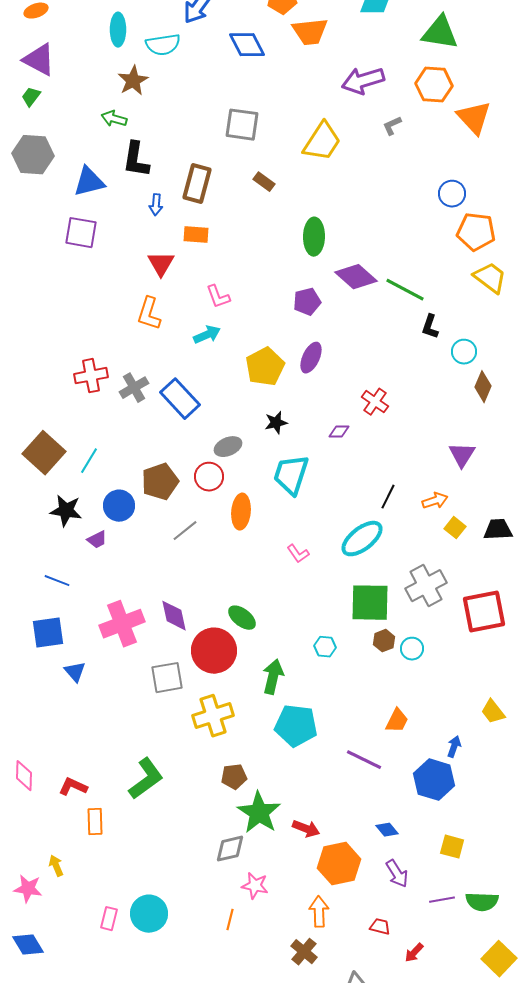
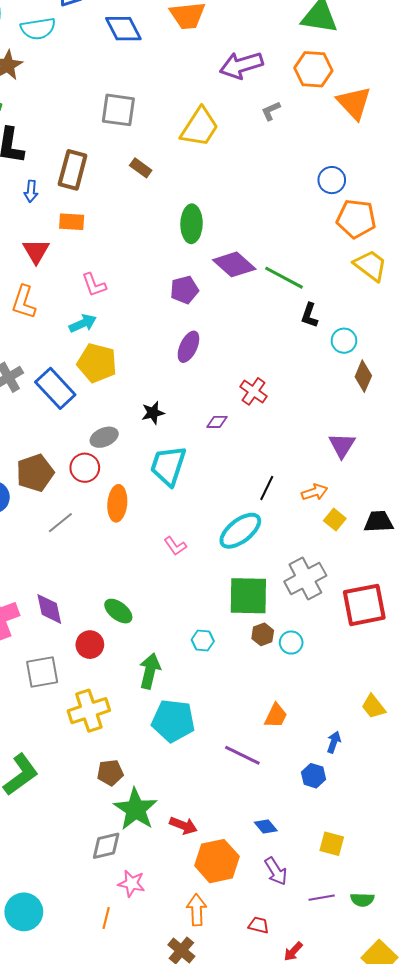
yellow pentagon: (265, 367) -> (97, 363), moved, turned -30
red circle: (214, 651) -> (90, 645), size x0.6
blue hexagon: (434, 780) -> (313, 776), size x0.6
green semicircle: (482, 902) -> (362, 900), size x0.7

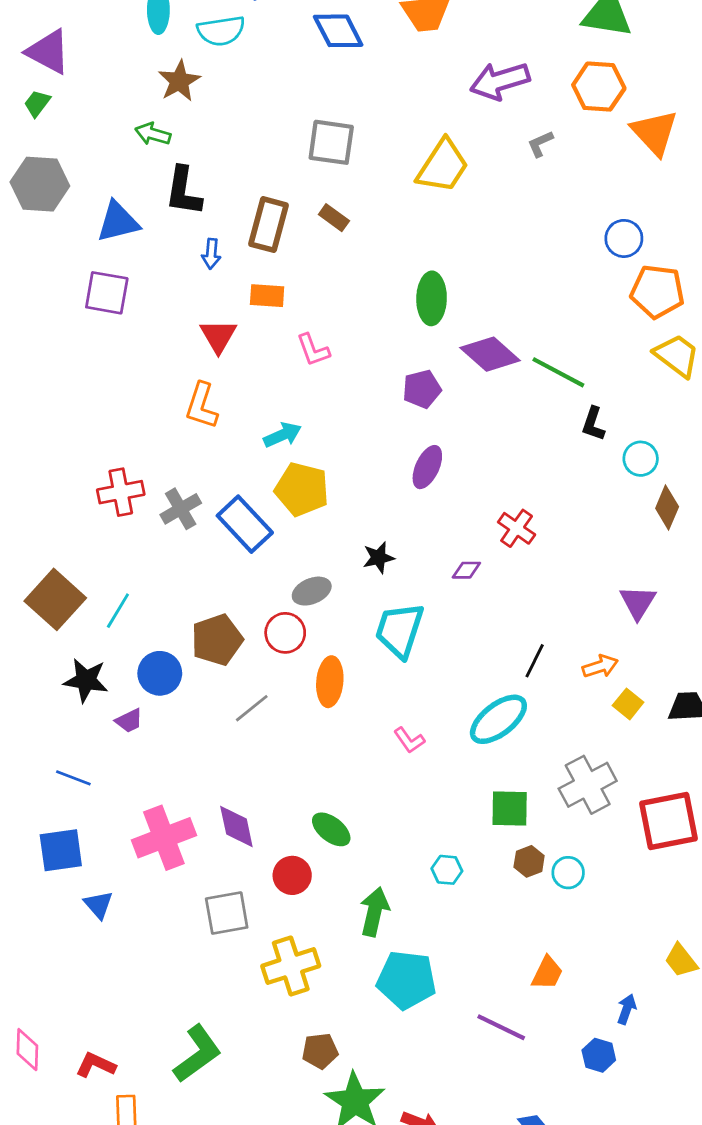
brown rectangle: (141, 168) -> (334, 218), moved
pink L-shape: (94, 285) -> (313, 350), moved
green square: (248, 596) -> (510, 808), size x0.7

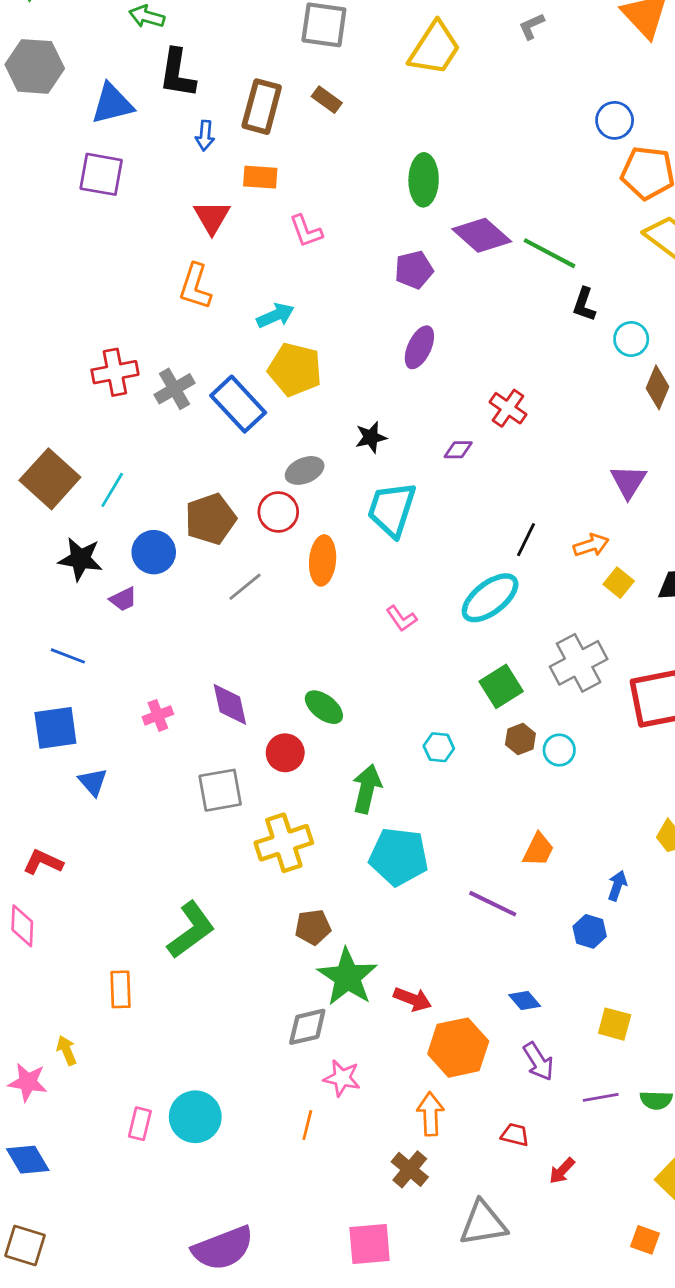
green square: (510, 808) -> (501, 686), turned -33
pink cross: (164, 838) -> (158, 715), size x0.5
red L-shape: (96, 1065) -> (43, 862), moved

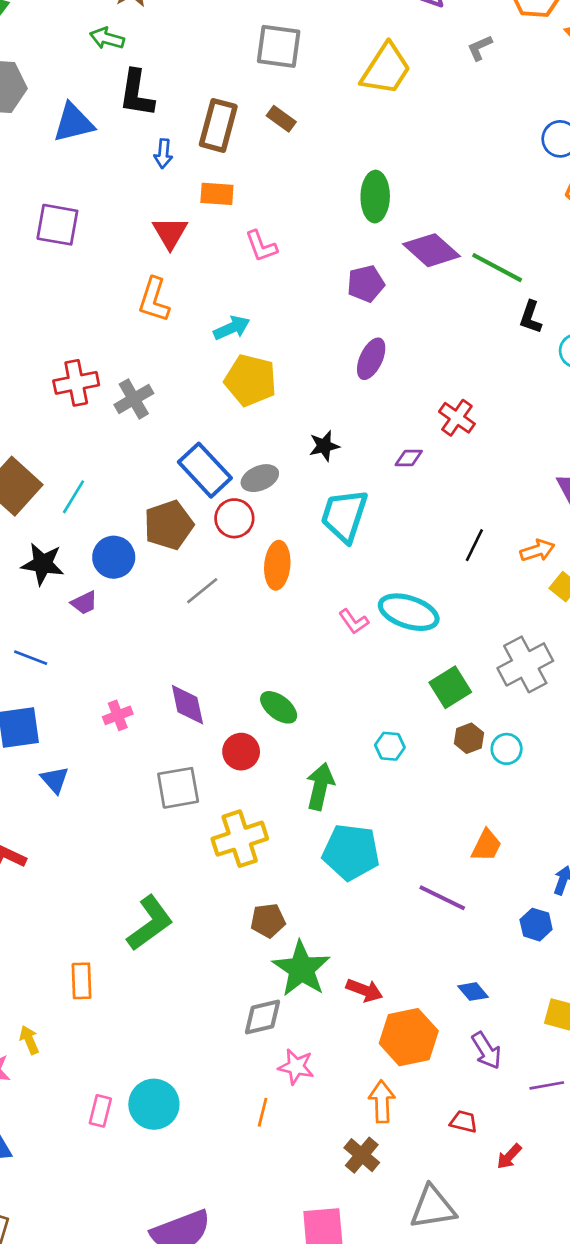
purple square: (101, 174) -> (57, 225), moved
blue rectangle: (238, 404) -> (205, 470), moved
cyan ellipse: (490, 598) -> (409, 612), moved, turned 56

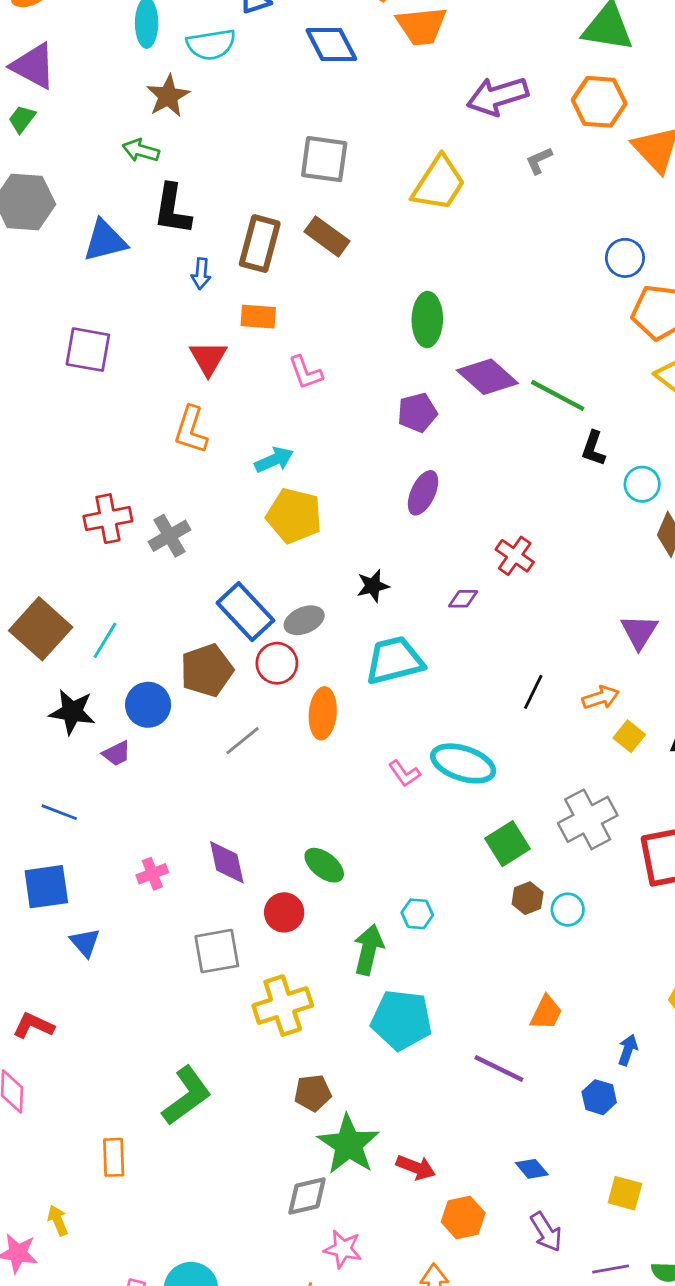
brown rectangle: (281, 119) -> (327, 236), size x1.4
cyan trapezoid: (344, 516) -> (394, 660), turned 58
cyan hexagon: (390, 746) -> (417, 914), moved
orange hexagon: (409, 1037) -> (463, 1217), size x0.7

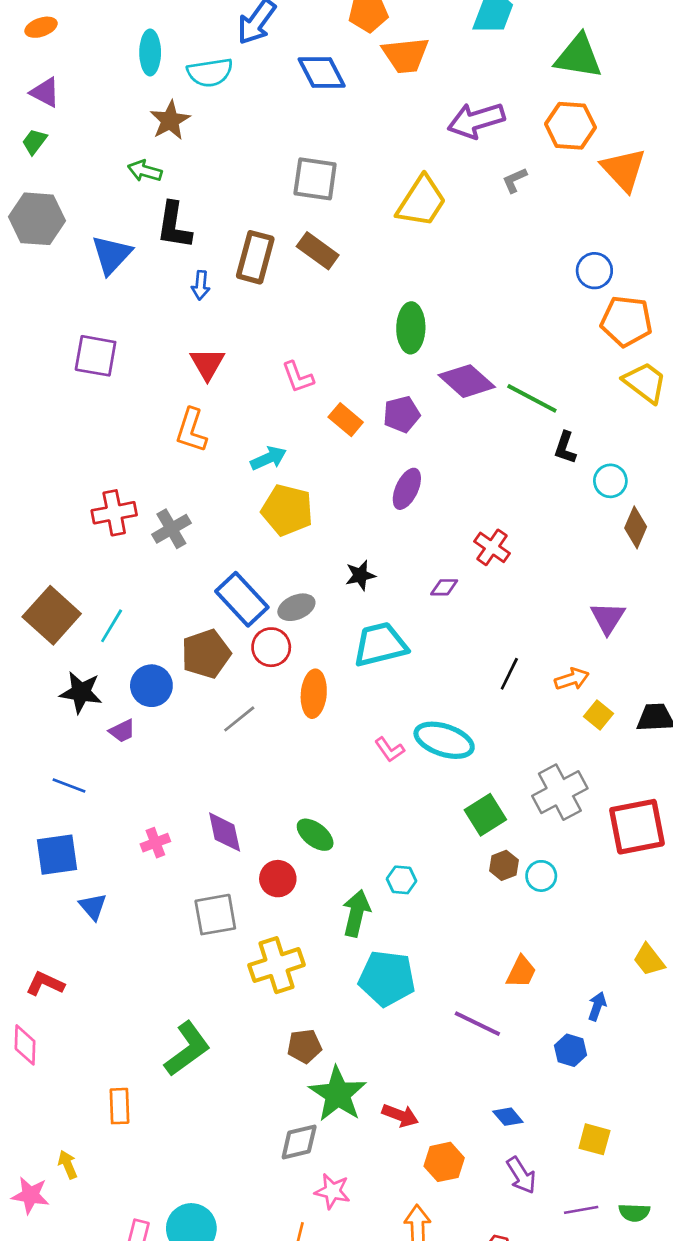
purple triangle: (33, 66) -> (45, 92), size x0.7
blue triangle: (105, 241) -> (112, 255), turned -33
orange rectangle: (258, 317) -> (346, 420), moved, turned 36

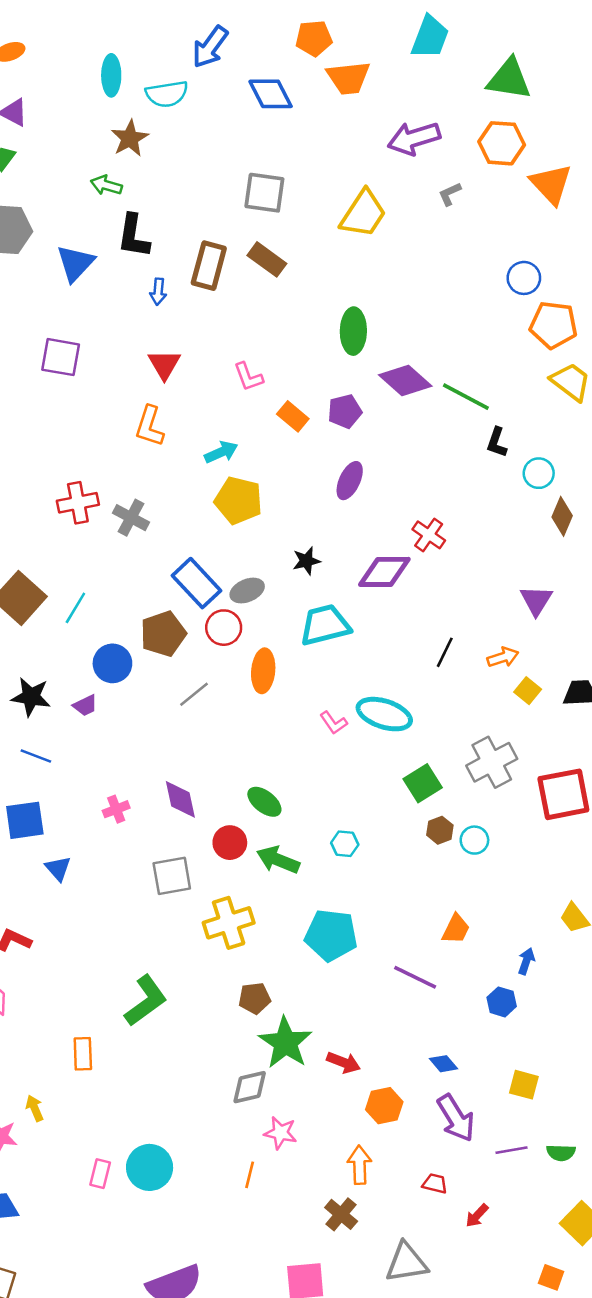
gray cross: (171, 529) -> (131, 518), turned -32
purple diamond: (444, 587) -> (384, 572), size x2.0
black star: (81, 692) -> (31, 697), moved
green arrow: (356, 913) -> (278, 860), moved, turned -81
purple arrow: (521, 1175) -> (456, 1118), size x1.4

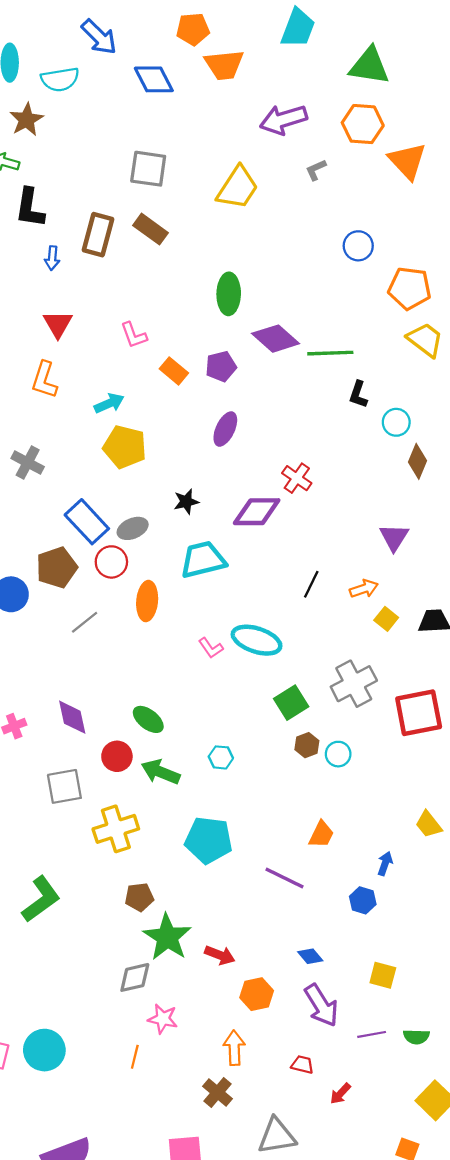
blue arrow: (210, 47) -> (99, 37), turned -81
blue circle: (524, 278) -> (358, 246), moved
green line: (466, 397) -> (330, 353), turned -30

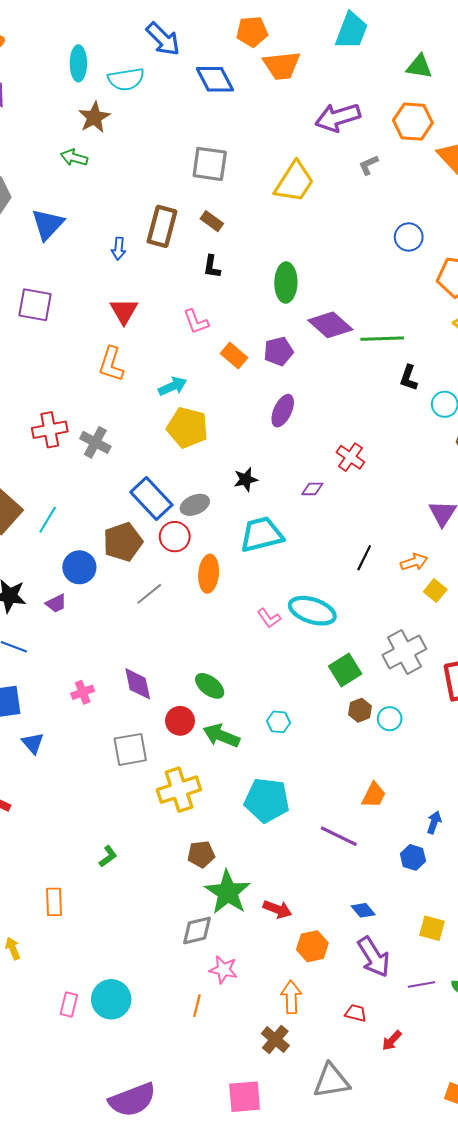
green triangle: (369, 66) -> (419, 67), size x0.7
black L-shape: (30, 208) -> (212, 267), moved, size x0.6
brown rectangle: (150, 229) -> (212, 221), size x0.7
purple diamond: (257, 512) -> (312, 489), size x0.5
green L-shape: (41, 899) -> (108, 856), size x0.5

